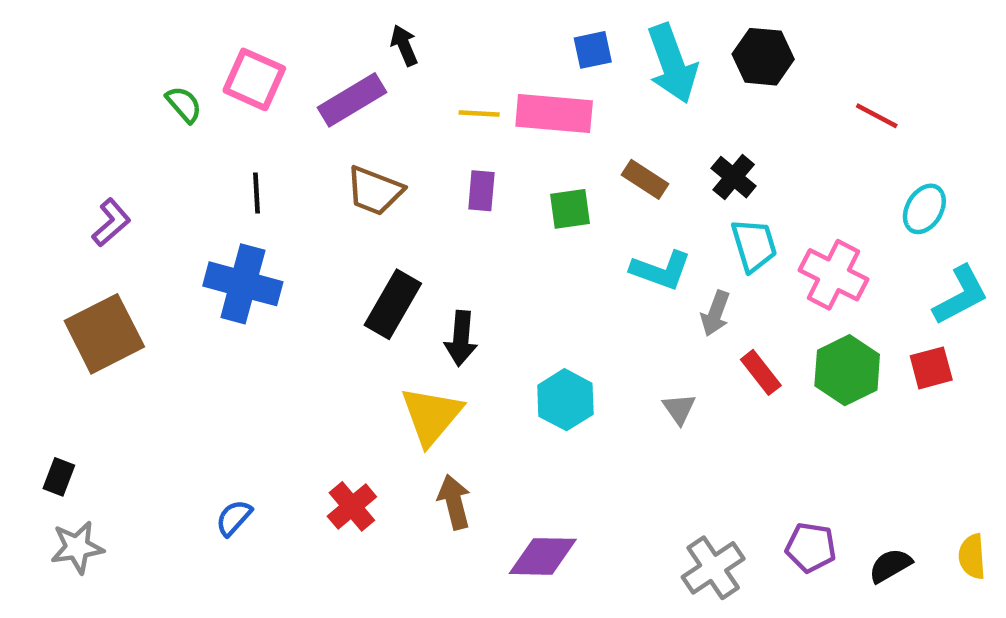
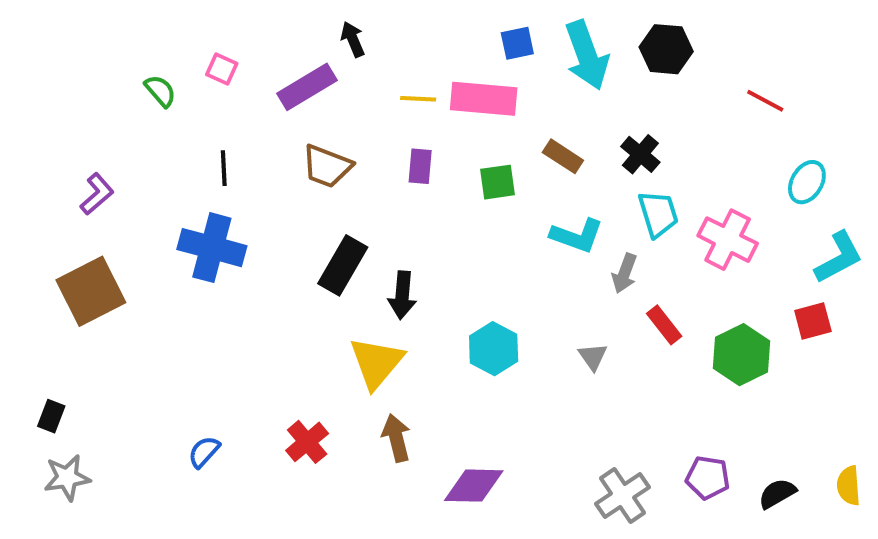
pink square: (254, 79) -> (222, 69), size x0.6
green hexagon: (847, 370) -> (741, 355), moved

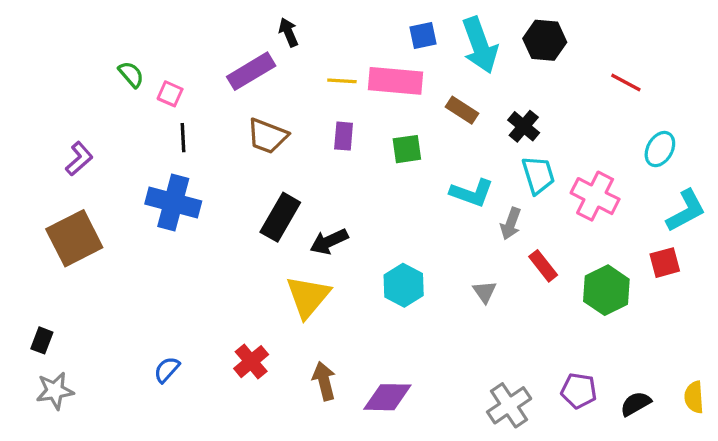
pink square: (222, 69) -> (170, 94), moved
brown rectangle: (563, 156) -> (462, 110), moved
black arrow: (402, 295) -> (329, 241), turned 60
brown arrow: (396, 438) -> (324, 381), moved

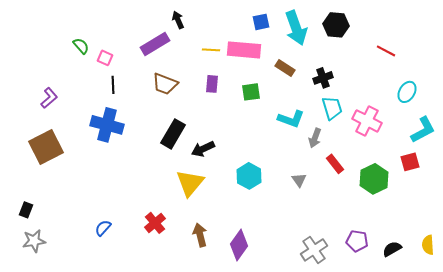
black cross: (524, 126) -> (323, 78), turned 30
purple diamond: (387, 397) -> (239, 245), turned -56

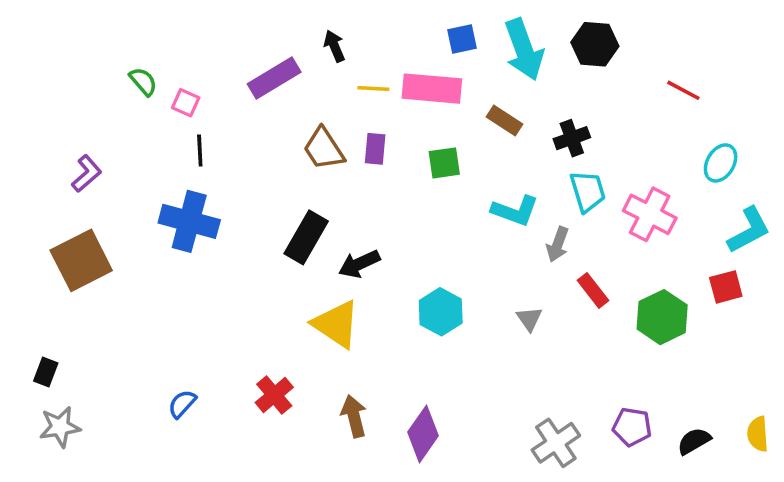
black arrow: (178, 20) -> (334, 46), moved
brown trapezoid: (165, 84) -> (324, 149), moved, turned 36
yellow triangle: (190, 183) -> (336, 324), turned -36

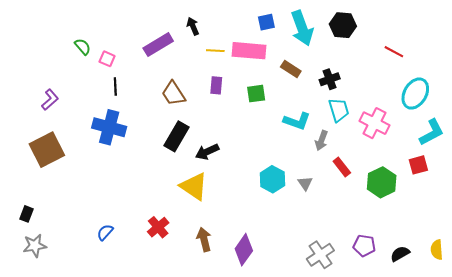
brown trapezoid: (324, 149) -> (173, 94), moved
cyan ellipse: (721, 163) -> (415, 94), size x1.4
cyan hexagon: (441, 312) -> (272, 179), moved

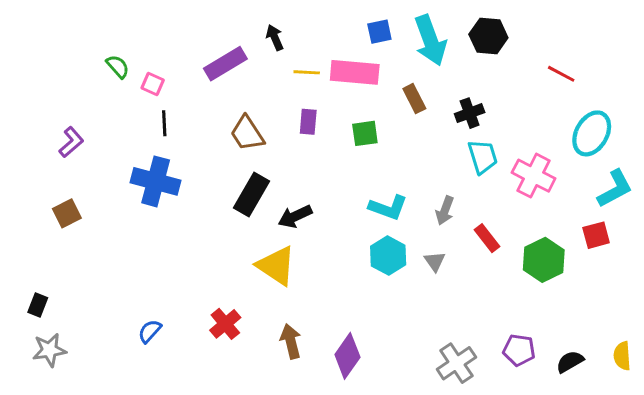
brown rectangle: (291, 69) -> (414, 99), turned 30
cyan L-shape: (297, 121) -> (388, 208), moved
gray arrow: (321, 140) -> (445, 210), moved
brown square: (47, 150) -> (67, 213), size x0.6

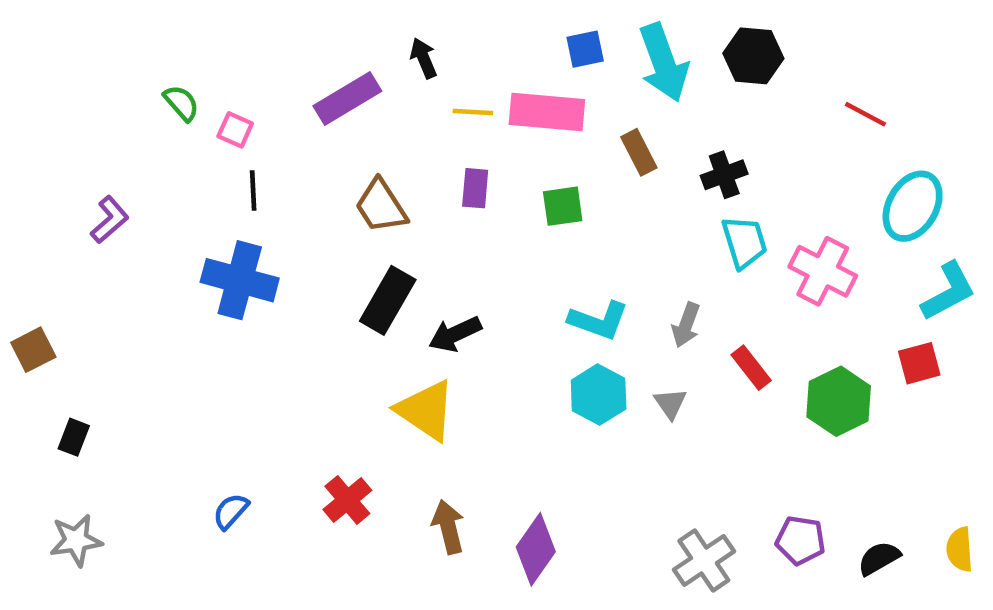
brown square: (67, 213) -> (33, 350), moved
black rectangle: (38, 305) -> (74, 437), moved

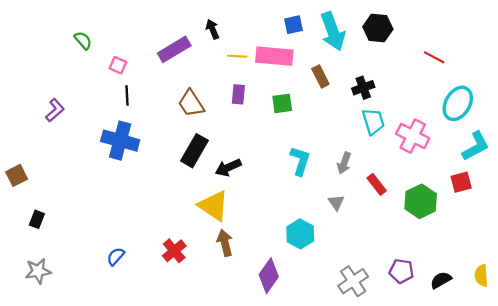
green semicircle: (181, 103) -> (83, 40), moved
cyan L-shape: (599, 321) -> (300, 161), turned -92
cyan hexagon: (599, 395) -> (300, 234), moved
brown arrow: (448, 527) -> (225, 243), moved

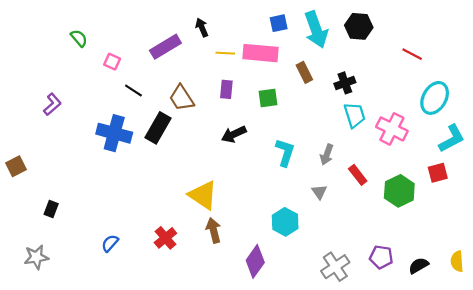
black line: (127, 96) -> (133, 90), moved, turned -54
black rectangle: (194, 151) -> (158, 128), moved
black arrow: (228, 168) -> (234, 134), moved
black rectangle: (37, 219) -> (51, 209), moved

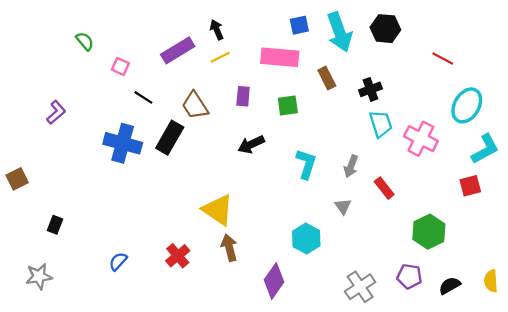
yellow line: (225, 53) -> (220, 57), moved, turned -30
green hexagon: (399, 191) -> (429, 232), moved

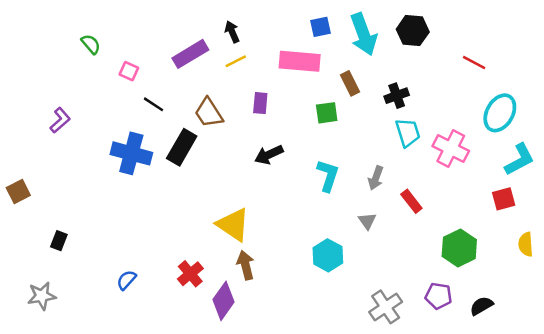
green square: (288, 105) -> (327, 113), moved
purple diamond: (274, 281) -> (223, 301), moved
yellow semicircle: (491, 281) -> (526, 244), moved

